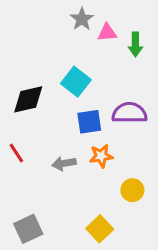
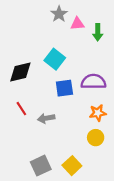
red line: (16, 153) -> (21, 109), moved
orange star: (101, 156) -> (98, 113), moved
gray square: (28, 229) -> (41, 166), moved

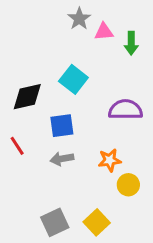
blue square: (64, 88) -> (62, 126), moved
red line: (21, 109) -> (17, 146), moved
orange star: (98, 113) -> (110, 160), moved

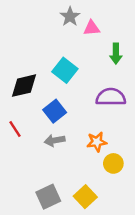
green arrow: (131, 43) -> (116, 54), moved
blue square: (62, 126) -> (55, 111), turned -30

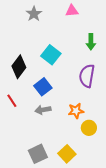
gray star: (70, 17) -> (34, 14), moved
pink triangle: (92, 28) -> (72, 11), moved
black diamond: (24, 86) -> (19, 67), turned -40
purple semicircle: (111, 97) -> (87, 76), turned -80

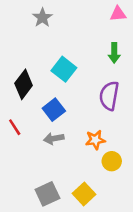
pink triangle: (72, 11) -> (118, 14), moved

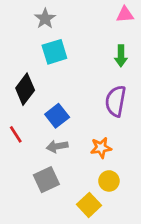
cyan square: (64, 69) -> (54, 52), moved, turned 35
yellow circle: (112, 161) -> (109, 181), moved
gray square: (47, 194) -> (46, 180), moved

